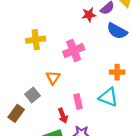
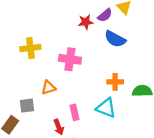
pink cross: (74, 50) -> (70, 59), turned 30
orange triangle: (53, 78) -> (48, 88), turned 40
gray square: (32, 95) -> (27, 106), turned 32

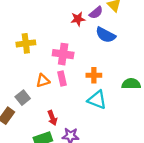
orange cross: (115, 82) -> (94, 75), moved
gray square: (27, 106) -> (23, 98), turned -32
pink rectangle: (74, 112) -> (62, 78), moved

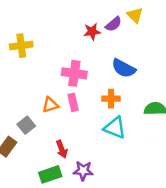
blue semicircle: (106, 35) -> (124, 68), moved
yellow cross: (26, 43) -> (21, 46), moved

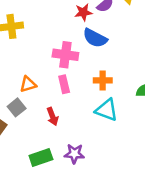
blue semicircle: (124, 68) -> (95, 38), moved
orange triangle: (50, 105) -> (28, 84), moved
red arrow: (62, 149) -> (53, 116), moved

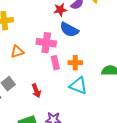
orange triangle: (28, 84) -> (17, 52), moved
pink rectangle: (64, 84) -> (55, 63), moved

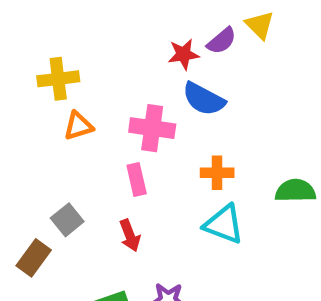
orange triangle: (17, 52) -> (78, 126), moved
pink rectangle: (55, 63) -> (137, 180), moved

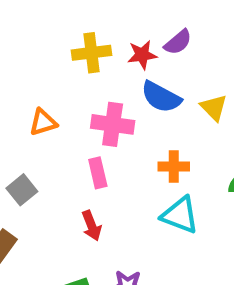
yellow triangle: (260, 25) -> (214, 108), moved
yellow cross: (58, 79) -> (92, 53), moved
gray square: (67, 220) -> (22, 190), moved

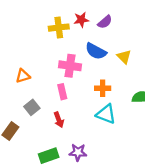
red star: (142, 55) -> (81, 20), moved
orange triangle: (43, 122) -> (23, 76), moved
gray square: (22, 190) -> (32, 107), moved

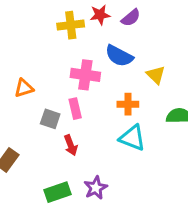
yellow triangle: (124, 57) -> (156, 75), moved
gray square: (32, 107) -> (50, 119), moved, turned -32
purple star: (78, 152) -> (96, 188), turned -30

